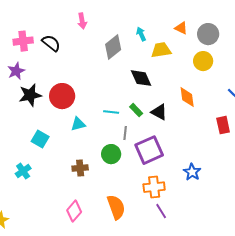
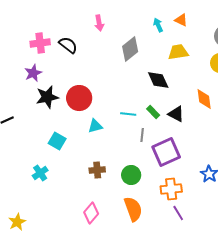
orange triangle: (181, 28) -> (181, 20), moved
cyan arrow: (141, 34) -> (158, 25), moved
green circle: (111, 154) -> (131, 175), moved

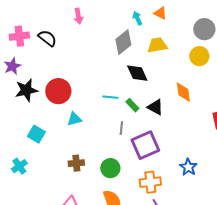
gray diamond: (130, 49) -> (123, 42), moved
cyan line: (128, 114) -> (110, 97), moved

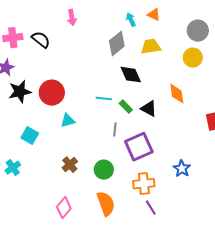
brown cross: (76, 163) -> (70, 165), turned -35

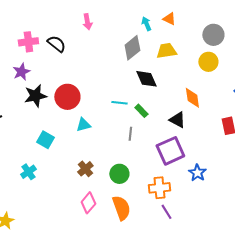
black triangle: (149, 109) -> (177, 120), moved
purple square: (139, 147) -> (170, 151), moved
pink diamond: (64, 208) -> (88, 203), moved

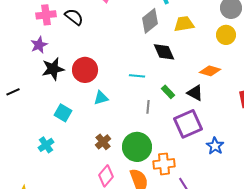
orange diamond: (192, 98) -> (210, 71), turned -65
green rectangle: (141, 111) -> (168, 92), moved
green circle: (119, 174) -> (137, 147), size x1.5
orange cross: (159, 188) -> (164, 164), moved

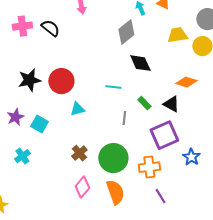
yellow trapezoid: (184, 24) -> (177, 35), moved
purple star: (39, 45) -> (15, 117), moved
orange cross: (164, 164) -> (149, 167), moved

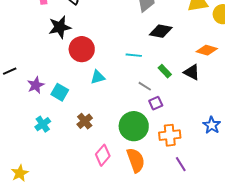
black diamond: (140, 63) -> (161, 31), turned -55
black star: (29, 80) -> (60, 27), moved
gray line: (124, 118) -> (145, 86), turned -64
purple square: (164, 135) -> (156, 103), moved, size x0.5
brown cross: (79, 153) -> (85, 121), moved

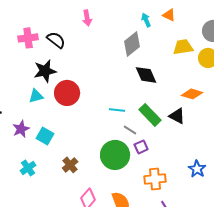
black diamond: (161, 31) -> (146, 75), turned 55
cyan line: (134, 55) -> (117, 110), moved
green rectangle: (165, 71) -> (150, 115), size x1.6
cyan triangle: (98, 77) -> (36, 96), moved
green circle: (134, 126) -> (115, 155), moved

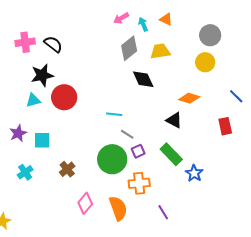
pink arrow: (87, 18) -> (121, 18), moved, turned 70
yellow trapezoid: (183, 47) -> (160, 51), moved
green rectangle: (150, 115) -> (171, 154), moved
cyan square: (45, 136) -> (42, 140), turned -30
orange cross: (155, 179) -> (139, 183), moved

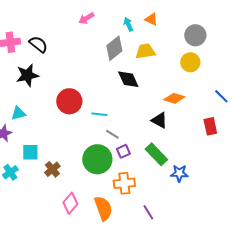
pink arrow: (121, 18) -> (86, 18), moved
red circle: (64, 97) -> (69, 101), moved
cyan triangle: (33, 100) -> (18, 113), moved
cyan square: (42, 140) -> (30, 152), moved
blue star: (194, 173) -> (179, 173), turned -30

